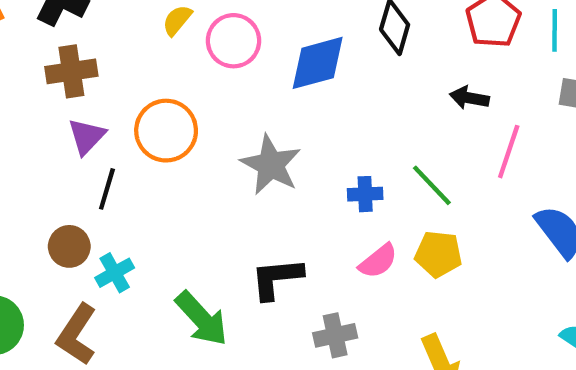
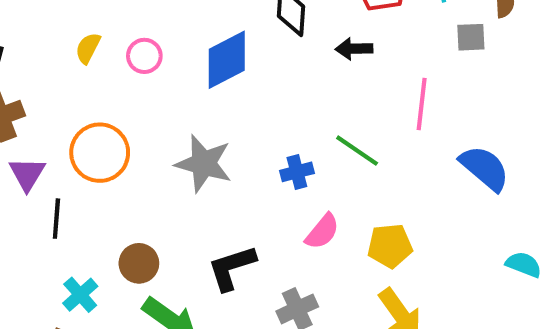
pink circle: (234, 41) -> (144, 56), size x0.7
black arrow: (469, 98) -> (354, 49), moved
brown circle: (69, 246) -> (139, 263), moved
yellow pentagon: (438, 254) -> (390, 246), moved

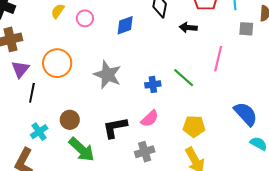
blue diamond: (227, 60) -> (125, 25), size x0.7
blue semicircle: (485, 168) -> (246, 114), moved
pink semicircle: (322, 232) -> (150, 119), moved

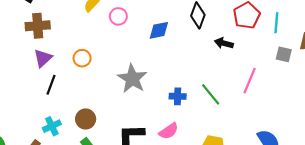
orange circle: (57, 63) -> (82, 58), size x0.6

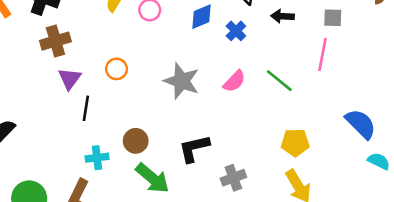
gray square: (284, 54) -> (333, 18), moved
blue cross: (178, 96) -> (236, 31), moved, turned -35
cyan cross: (52, 126) -> (97, 158), turned 30
pink semicircle: (169, 131) -> (234, 81), moved

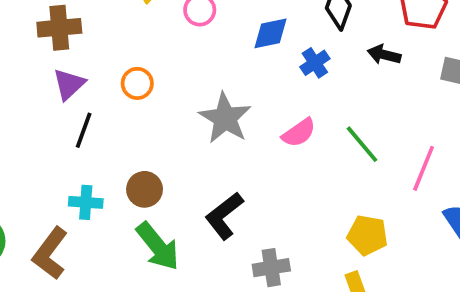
pink line: (322, 55) -> (424, 168), moved
black L-shape: (194, 148) -> (224, 216), turned -36

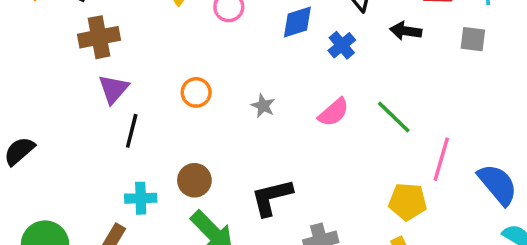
orange circle: (137, 83) -> (196, 92), moved
gray star: (225, 118) -> (263, 106), size x0.5
pink line: (424, 168) -> (441, 159), moved
black L-shape: (224, 216) -> (272, 197), turned 30

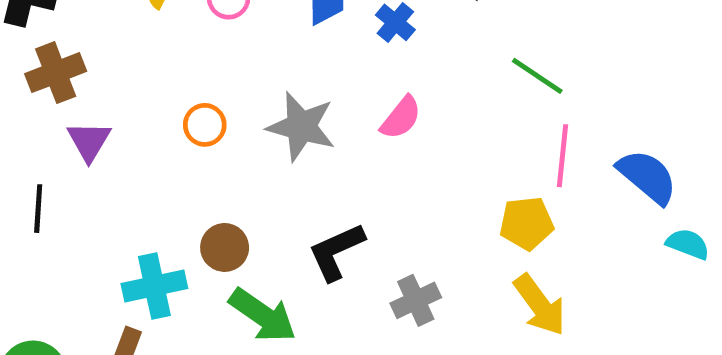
gray star: (263, 106) -> (301, 127), size x2.0
green line: (394, 117) -> (537, 76), moved
black line: (132, 131) -> (38, 209), moved
cyan cross: (141, 198) -> (154, 286), size x1.4

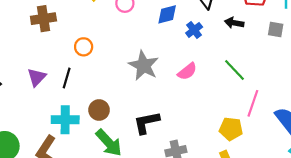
green line: (537, 76) -> (235, 70), moved
orange circle: (205, 125) -> (84, 47), moved
purple triangle: (89, 141) -> (37, 77), moved
black line: (38, 209) -> (67, 78), moved

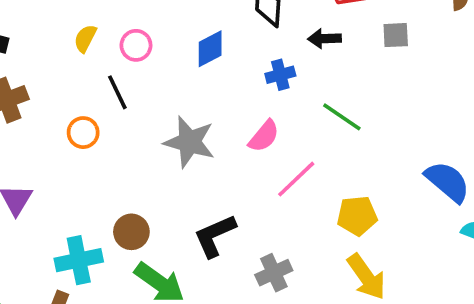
blue cross: (194, 30) -> (280, 75), moved, turned 35
black line: (67, 78) -> (117, 92), moved, turned -30
pink line: (253, 103) -> (296, 179), moved, turned 40

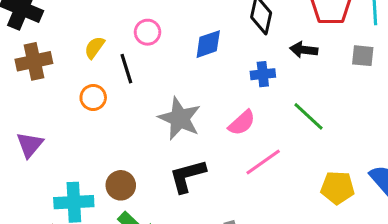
yellow semicircle: (85, 38) -> (95, 47), moved
yellow pentagon: (357, 216) -> (338, 188), moved
black L-shape: (215, 236) -> (187, 176), moved

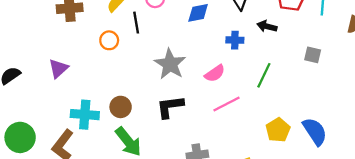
gray square: (363, 56) -> (313, 55), moved
green line: (308, 116) -> (264, 75), turned 65
yellow pentagon: (338, 188) -> (278, 130), turned 30

